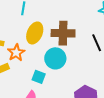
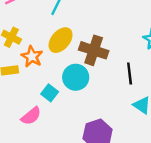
orange star: (16, 53) -> (32, 57), turned -30

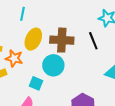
black line: (130, 73) -> (93, 41), moved

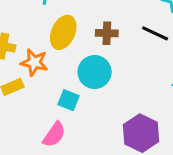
brown cross: (62, 40) -> (107, 33), size x0.6
black line: (93, 41) -> (155, 33), turned -42

